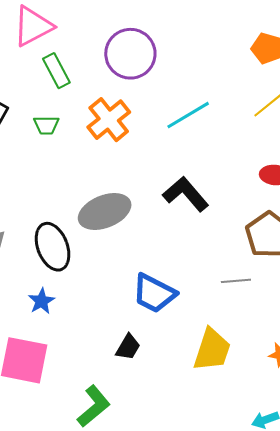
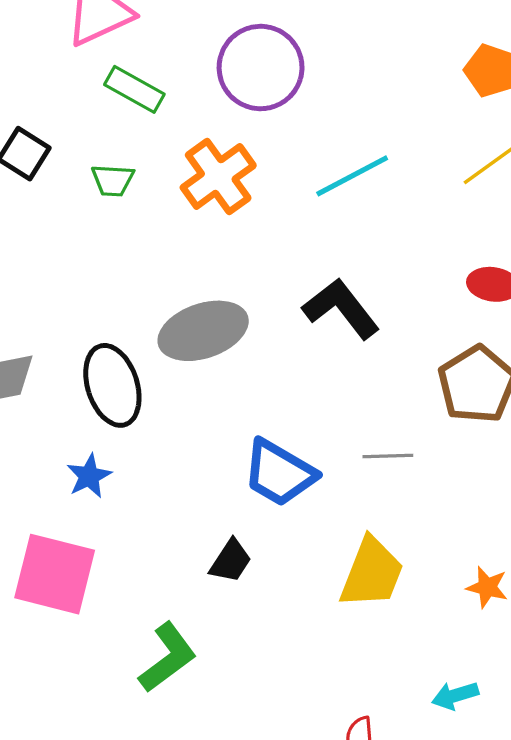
green rectangle: (56, 71) -> (134, 89), turned -36
gray line: (236, 281) -> (388, 456), moved

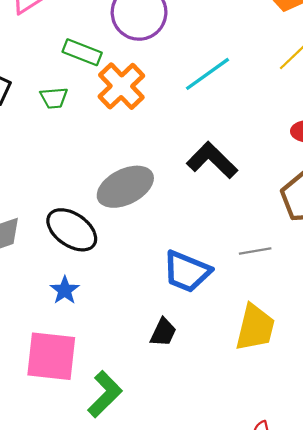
green rectangle: (134, 89) -> (82, 52), moved
black ellipse: (112, 385) -> (72, 230), turned -30
green L-shape: (168, 658) -> (105, 394), moved

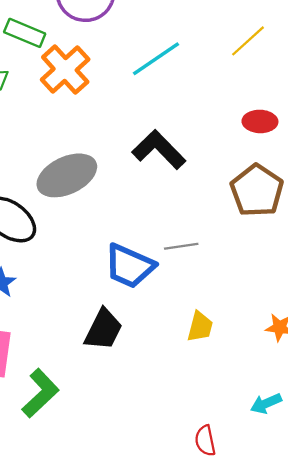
gray line: (255, 251) -> (181, 246), moved
yellow trapezoid: (255, 328) -> (200, 327), size x0.6
black trapezoid: (163, 332) -> (103, 329), size x1.4

